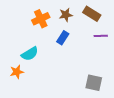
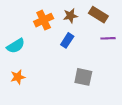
cyan semicircle: (30, 54) -> (16, 46), moved
gray square: (94, 83) -> (83, 77), moved

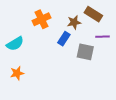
brown star: (70, 16) -> (74, 22), moved
gray square: (83, 77) -> (85, 52), moved

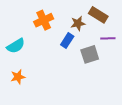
gray square: (85, 52) -> (90, 54), turned -30

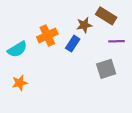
orange cross: (44, 20) -> (47, 35), moved
gray square: (90, 54) -> (106, 69), moved

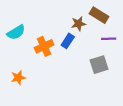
orange cross: (47, 35) -> (44, 46), moved
cyan semicircle: (17, 49) -> (16, 32), moved

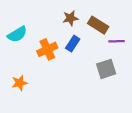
brown rectangle: (99, 15) -> (98, 25), moved
brown star: (78, 24) -> (70, 18), moved

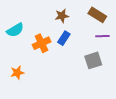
brown rectangle: (98, 25) -> (97, 15), moved

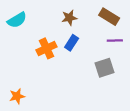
cyan semicircle: (15, 30) -> (17, 20), moved
orange star: (17, 73) -> (17, 96), moved

